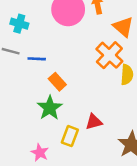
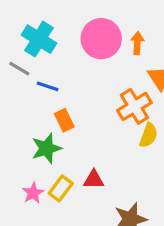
cyan cross: (19, 24) -> (39, 39), size x1.5
pink star: (40, 153) -> (33, 193), moved

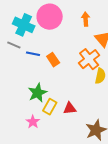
pink circle: (101, 39) -> (50, 17), moved
orange rectangle: (64, 120) -> (53, 60), moved
yellow rectangle: (61, 188) -> (50, 107), moved

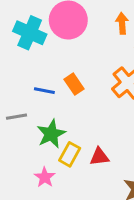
gray line: (14, 45) -> (17, 117), moved, turned -32
blue line: (33, 54) -> (44, 91), moved

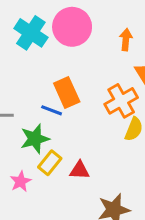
orange rectangle: (74, 84) -> (67, 93), size x1.4
blue line: (44, 91) -> (52, 110), moved

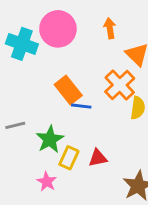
blue line: (52, 110) -> (81, 106), moved

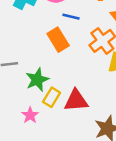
blue line: (81, 106) -> (71, 17), moved
red triangle: (98, 158) -> (76, 100), size x1.5

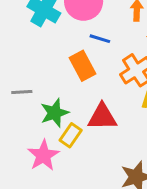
red triangle: (76, 100) -> (102, 117), moved
pink star: (30, 115) -> (43, 155), size x1.5

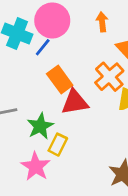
blue line: (100, 39) -> (43, 47), moved, turned -60
red triangle: (102, 117) -> (75, 102), moved

